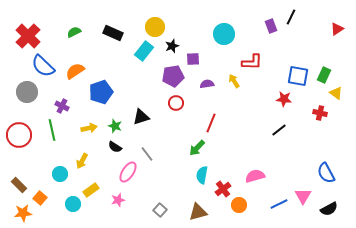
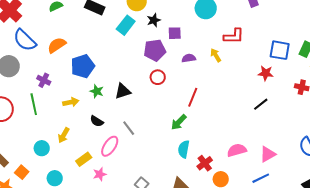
green star: (115, 126) -> (97, 91), moved
yellow rectangle: (91, 190) -> (84, 159), moved
pink triangle: (303, 196) -> (268, 154), moved, turned 30

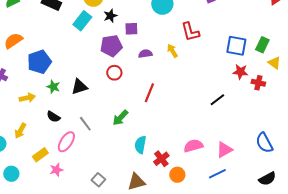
red L-shape: (234, 36) -> (190, 32), turned 75
red star: (266, 73) -> (240, 72), moved
green arrow: (179, 122) -> (120, 118), moved

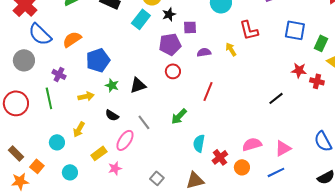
blue square: (236, 46) -> (295, 30), moved
orange circle: (177, 175) -> (242, 167), moved

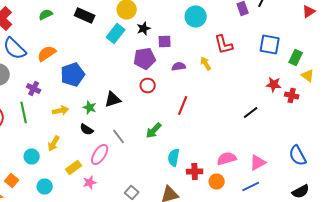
green star: (112, 85) -> (90, 108), moved
red cross: (220, 157) -> (195, 172), turned 35

